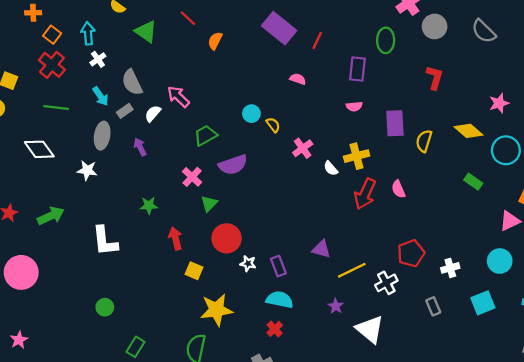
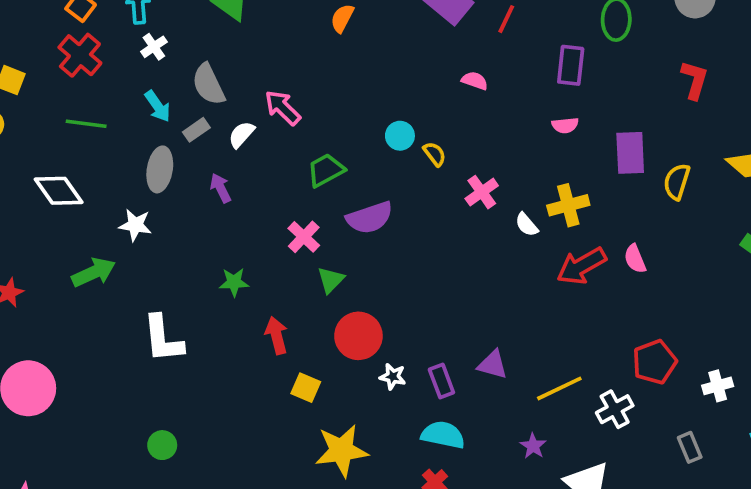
red arrow: (365, 194) -> (581, 266), turned 36
green arrow: (51, 216) -> (94, 272), moved
purple triangle: (321, 249) -> (493, 365), moved

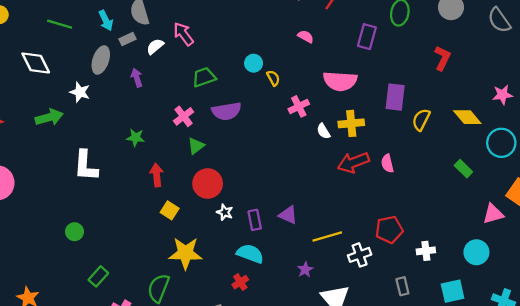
pink semicircle: (565, 125) -> (340, 81), moved, size x2.0

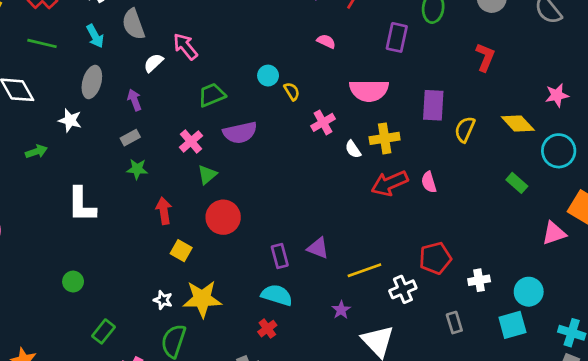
gray rectangle: (128, 39) -> (130, 138), moved
green arrow: (49, 117) -> (36, 151), size x0.7
white star: (225, 212) -> (163, 300), moved
cyan circle: (476, 252) -> (529, 292), moved

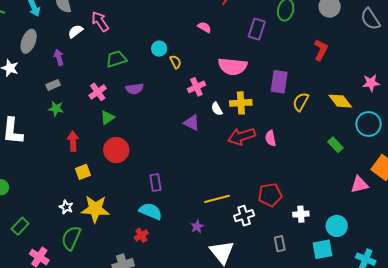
purple semicircle: (240, 133) -> (135, 89), size x0.7
purple triangle: (318, 248) -> (192, 123), moved
yellow square: (181, 251) -> (83, 172), turned 35

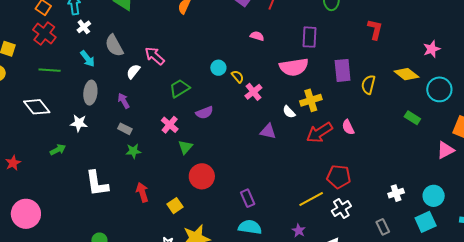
purple rectangle: (257, 29) -> (309, 37), moved
gray rectangle: (53, 85) -> (125, 129), turned 64
pink cross: (196, 87) -> (253, 92), moved
red arrow: (73, 141) -> (142, 192), moved
red pentagon: (270, 195) -> (339, 177), moved, turned 30

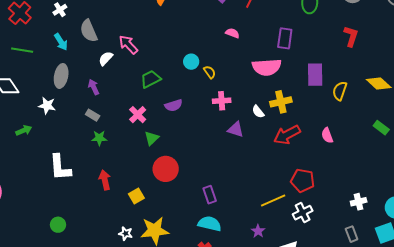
pink cross: (253, 92) -> (222, 101), moved, turned 30
pink semicircle: (348, 127) -> (327, 135), moved
gray rectangle: (383, 227) -> (352, 234), moved

